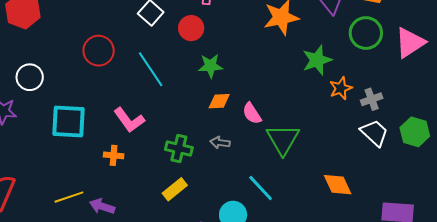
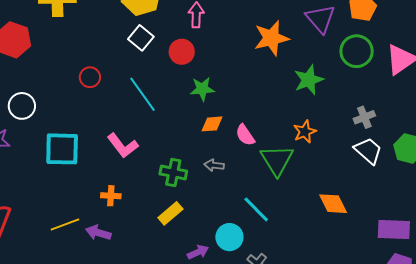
red circle: (99, 51) -> (90, 77), size x0.7
orange star: (341, 88) -> (305, 132), moved
orange cross: (114, 155) -> (111, 196), moved

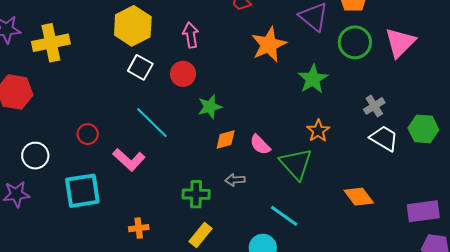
red circle: (90, 77) -> (88, 134), moved
pink L-shape: (123, 146) -> (129, 160), moved

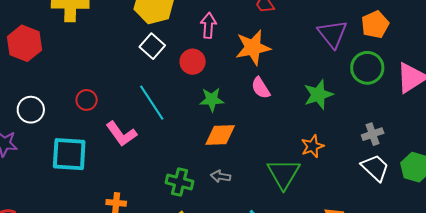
orange star: (269, 45) -> (253, 48), moved
orange diamond: (226, 140) -> (220, 135), size x1.4
pink semicircle: (260, 145) -> (261, 88), moved

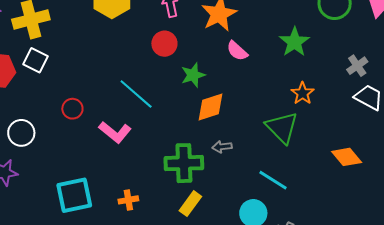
white square: (152, 46) -> (36, 60), moved
cyan square: (69, 154) -> (74, 195), moved
green cross: (180, 182) -> (184, 163), size x1.4

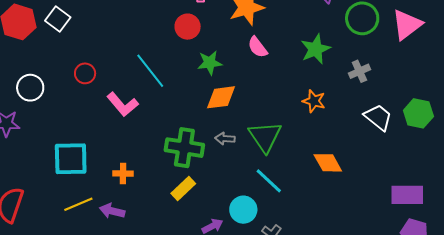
gray cross: (357, 66) -> (359, 71), moved
orange star: (303, 93) -> (314, 101), turned -30
green triangle: (282, 127) -> (265, 137), moved
orange diamond: (347, 157) -> (328, 163), moved

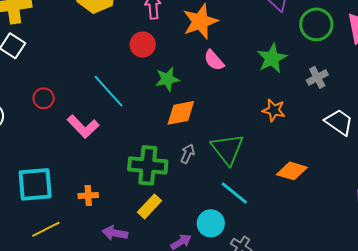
gray arrow: (225, 139) -> (188, 154), turned 114
orange diamond: (328, 163) -> (292, 171), turned -40
purple arrow: (112, 211) -> (115, 233), moved

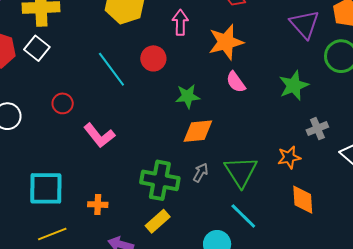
red circle: (143, 45) -> (153, 58), moved
gray cross: (317, 77) -> (317, 129), moved
cyan line: (108, 91) -> (111, 69), moved
orange star: (274, 110) -> (289, 157), moved, turned -30
orange diamond: (292, 171) -> (303, 200), turned 64

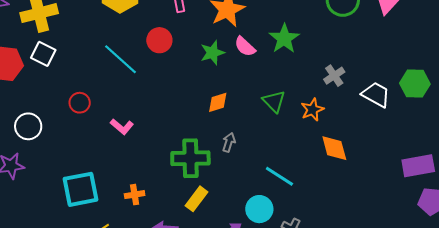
green star: (294, 86) -> (284, 39), moved
green star: (188, 96) -> (212, 53), moved
orange diamond: (198, 131) -> (218, 102), size x0.7
pink L-shape: (99, 135) -> (122, 127), size x0.7
green triangle: (241, 172) -> (274, 101), moved, size x0.7

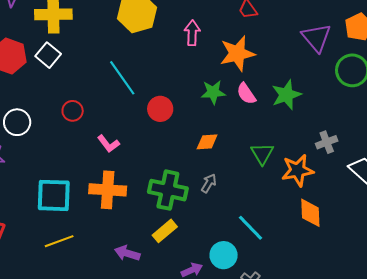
red circle: (159, 40) -> (160, 109), moved
orange star: (312, 110) -> (298, 170), size x1.4
orange cross: (135, 195) -> (108, 190), moved, size x1.8

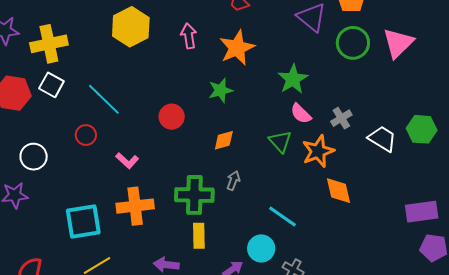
cyan line: (122, 78) -> (104, 99), moved
pink semicircle: (246, 94) -> (301, 114), moved
yellow rectangle: (165, 231) -> (199, 236), turned -40

